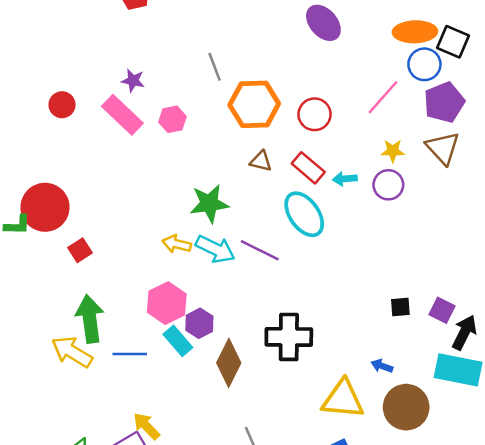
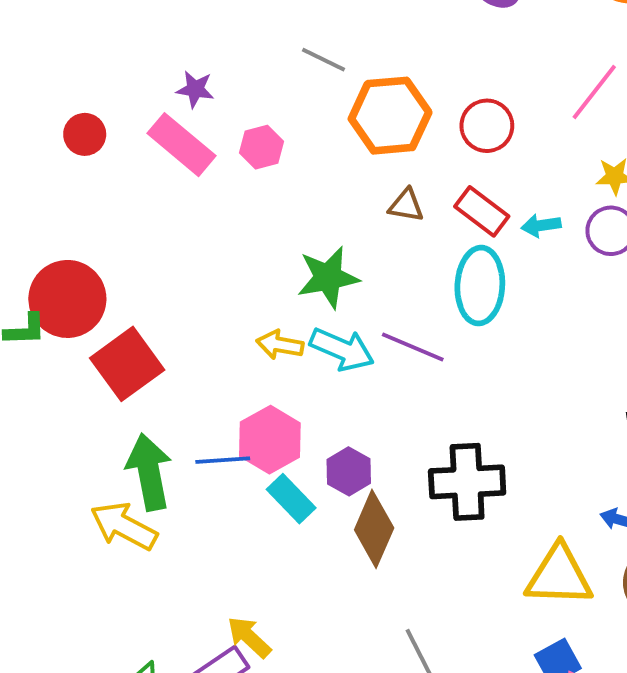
gray line: (215, 67) -> (324, 60), turned -40
cyan ellipse: (304, 214) -> (480, 286), turned 42
red square: (80, 250) -> (127, 364), size x1.8
purple hexagon: (199, 323) -> (349, 471), moved
blue line: (130, 354) -> (223, 460), moved

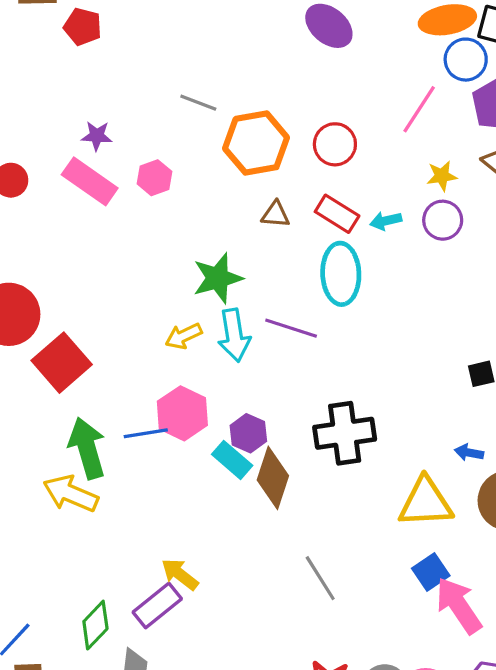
yellow arrow: (280, 345) -> (184, 336), turned -30
cyan arrow: (342, 349) -> (234, 335), turned 63
cyan rectangle: (291, 499) -> (232, 460), moved

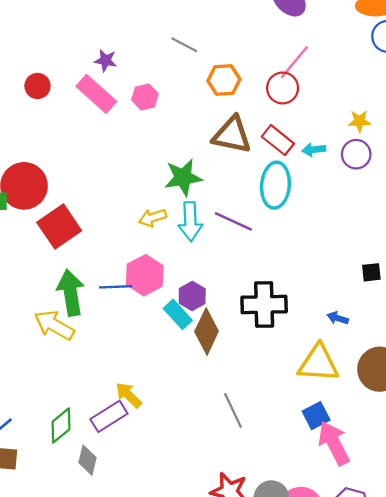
pink line: (419, 109) -> (294, 62), moved
orange hexagon: (256, 143) -> (224, 80), size x0.7
brown triangle: (275, 214) -> (232, 135), size x1.8
blue arrow: (469, 453) -> (338, 318), moved

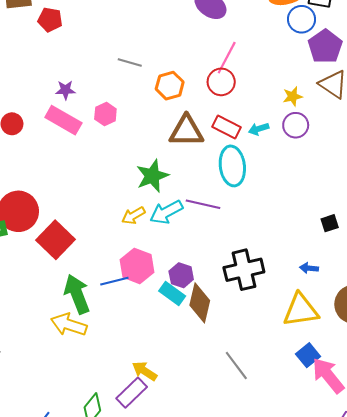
cyan arrow: (190, 222) -> (166, 212), turned 76

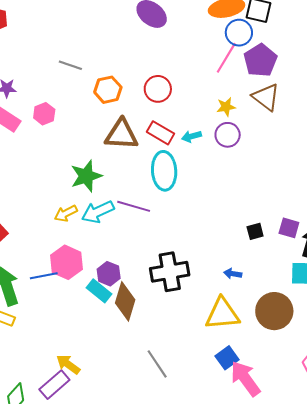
pink line: (227, 58) -> (226, 58), moved

